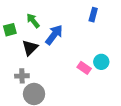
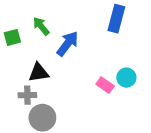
blue rectangle: (93, 15) -> (116, 19), size x1.5
black triangle: (30, 48) -> (39, 73), moved, turned 36

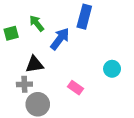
blue rectangle: (116, 19) -> (84, 17), moved
pink rectangle: (105, 85) -> (75, 88), moved

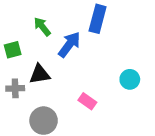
green square: (11, 33) -> (13, 50), moved
gray cross: (24, 84) -> (15, 88), moved

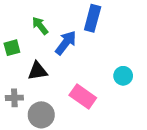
gray cross: (15, 88) -> (14, 98), moved
pink rectangle: (87, 101) -> (83, 97), size x1.5

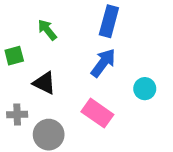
blue arrow: (66, 43) -> (103, 63), moved
black triangle: (38, 71) -> (44, 83), turned 35

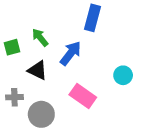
green arrow: (47, 30) -> (40, 37), moved
blue arrow: (103, 63) -> (71, 53), moved

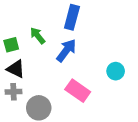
blue rectangle: (93, 18) -> (72, 17), moved
black triangle: (38, 70) -> (16, 69), moved

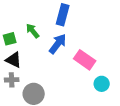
cyan circle: (116, 71) -> (102, 84), moved
pink rectangle: (78, 91) -> (85, 60), moved

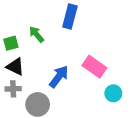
blue arrow: (58, 44) -> (59, 77), moved

